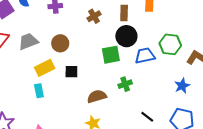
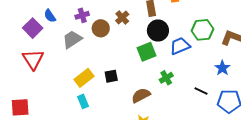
gray trapezoid: (28, 41) -> (72, 39), moved
brown circle: (60, 43) -> (101, 28), moved
black line: (147, 117) -> (201, 91), moved

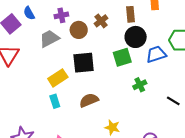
black square: (111, 76) -> (84, 63), moved, size x1.6
brown semicircle: (141, 95) -> (89, 100), moved

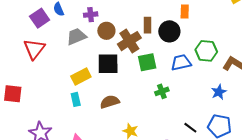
brown rectangle: (131, 14) -> (147, 25), moved
brown cross: (101, 21) -> (129, 41), moved, size x1.6
black circle: (136, 37) -> (169, 31), moved
black line: (173, 101) -> (190, 128), moved

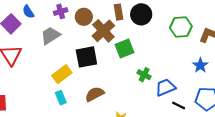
brown circle: (106, 31) -> (84, 17), moved
blue trapezoid: (181, 63) -> (165, 87), moved
green cross: (162, 91) -> (144, 75), turned -32

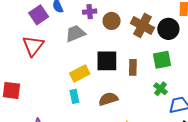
brown rectangle: (119, 12) -> (133, 67), moved
brown cross: (103, 31) -> (142, 25), moved, turned -30
green square: (125, 49) -> (162, 60), moved

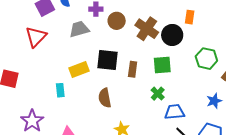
cyan rectangle: (74, 96) -> (60, 90), moved
brown semicircle: (108, 99) -> (105, 98), turned -90

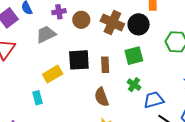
brown semicircle: (105, 98) -> (102, 97), moved

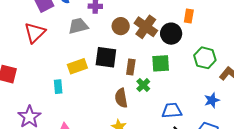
brown circle: (81, 20) -> (121, 26), moved
green cross: (134, 85) -> (143, 85), moved

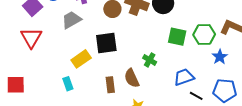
green hexagon: (205, 58) -> (204, 34), moved
green square: (161, 63) -> (177, 37), moved, turned 30
brown rectangle: (131, 67) -> (110, 85), moved

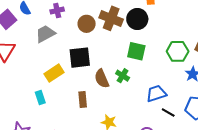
green square: (177, 37) -> (136, 51), moved
brown semicircle: (132, 78) -> (102, 79), moved

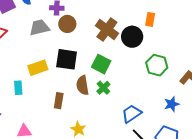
brown circle: (87, 24) -> (67, 24), moved
green square: (136, 51) -> (101, 64), moved
green hexagon: (178, 51) -> (157, 65), moved
blue trapezoid: (156, 94) -> (132, 114), turned -30

